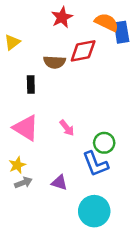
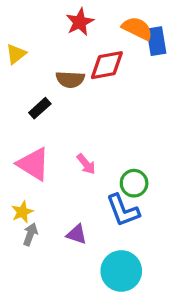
black rectangle: (31, 84) -> (40, 108), turned 49
gray arrow: (23, 183) -> (30, 234), turned -49

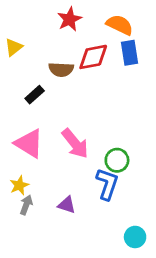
blue rectangle: (156, 41) -> (129, 53), moved
pink arrow: (86, 164) -> (75, 143), size x1.6
blue L-shape: (123, 210) -> (107, 184), turned -140
cyan circle: (121, 271) -> (135, 237), moved, size x0.6

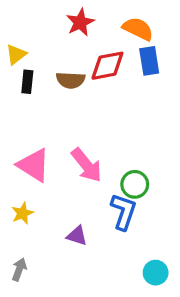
black rectangle: (35, 95) -> (27, 82), moved, turned -42
gray arrow: (26, 205) -> (19, 269), moved

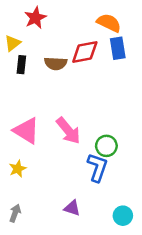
red star: (80, 22) -> (35, 18), moved
purple triangle: (77, 236) -> (72, 208), moved

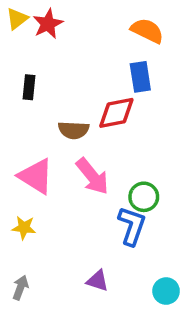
yellow triangle: (13, 43) -> (17, 19), moved
blue rectangle: (118, 48) -> (140, 77), moved
red diamond: (85, 52) -> (116, 113), moved
brown semicircle: (56, 63) -> (74, 130), moved
yellow star: (18, 169) -> (24, 228), turned 30

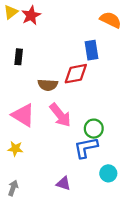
orange semicircle: (147, 31) -> (111, 20), moved
blue L-shape: (132, 226) -> (86, 148), turned -120
cyan circle: (166, 291) -> (108, 173), moved

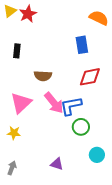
red diamond: (76, 74) -> (90, 77), moved
pink triangle: (23, 115) -> (21, 103), turned 45
green circle: (94, 129) -> (81, 127), moved
blue L-shape: (86, 148) -> (71, 106), moved

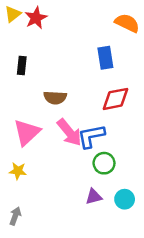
purple triangle: (57, 164) -> (94, 197), moved, turned -32

